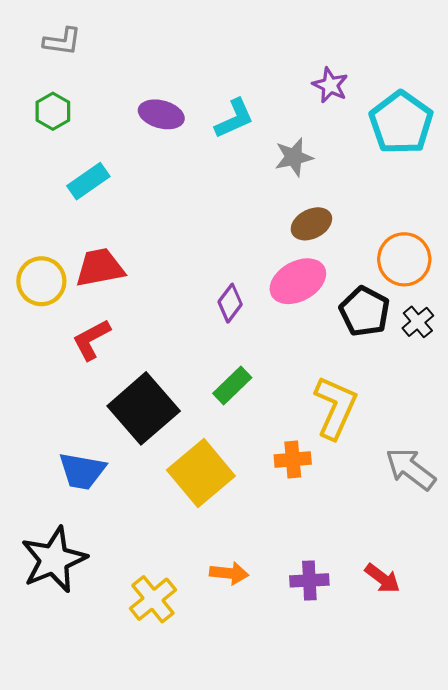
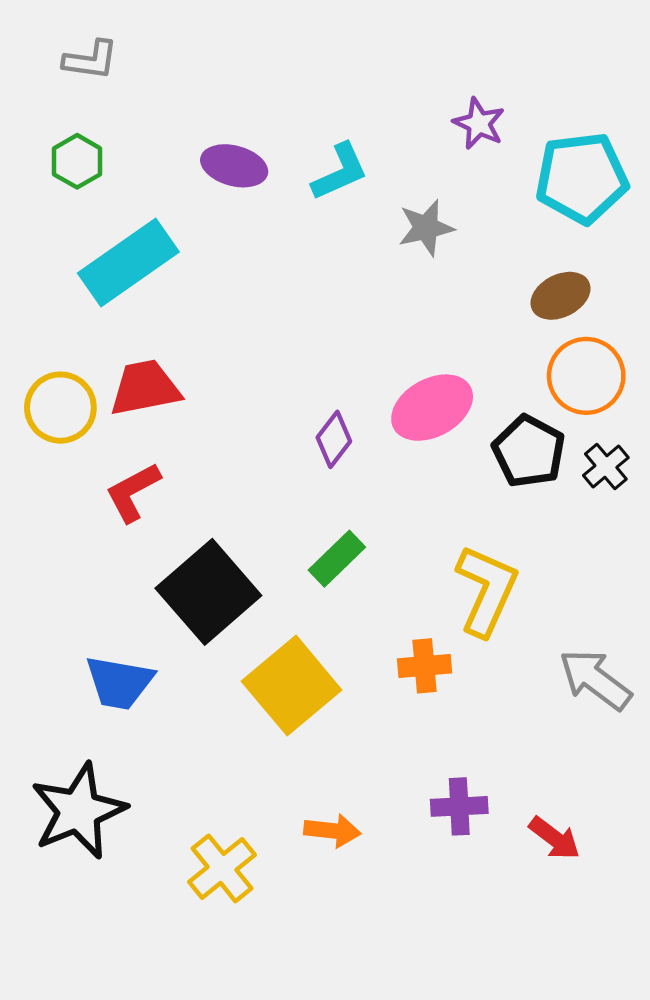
cyan pentagon: (401, 123) -> (582, 178), turned 30
cyan rectangle: (88, 181) -> (128, 263), size x1.6
brown ellipse: (311, 224) -> (561, 296), moved
purple cross: (309, 580) -> (459, 806), moved

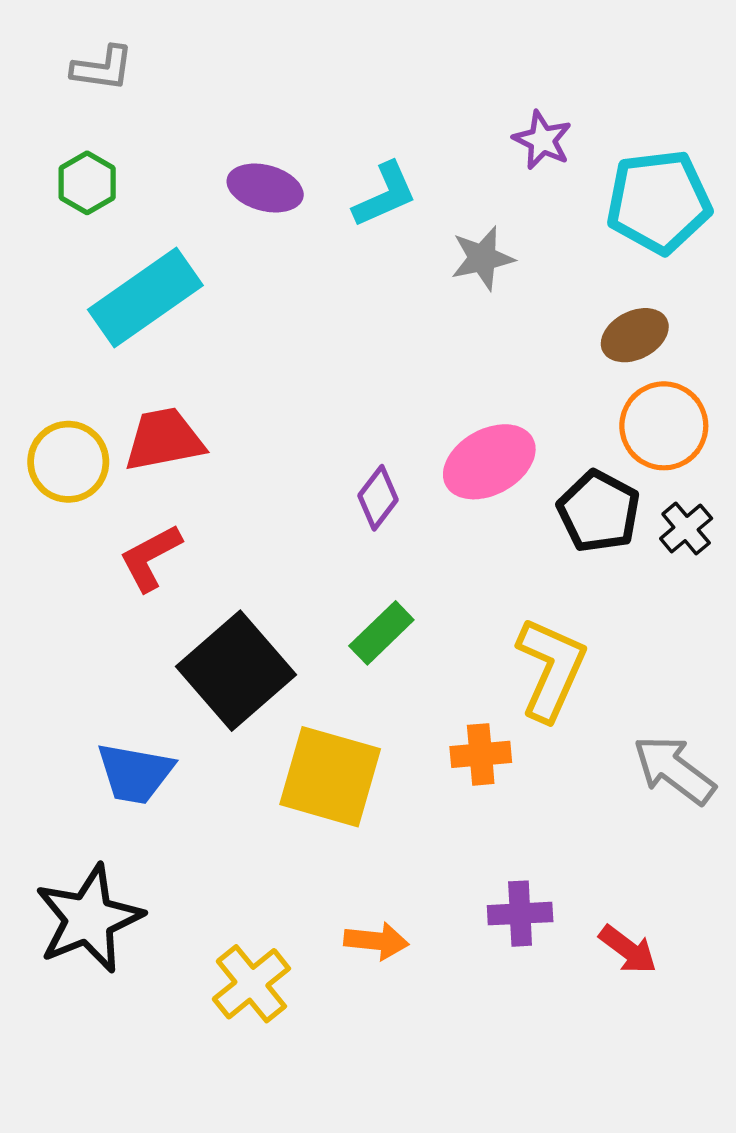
yellow square: (292, 686) -> (330, 777), turned -34

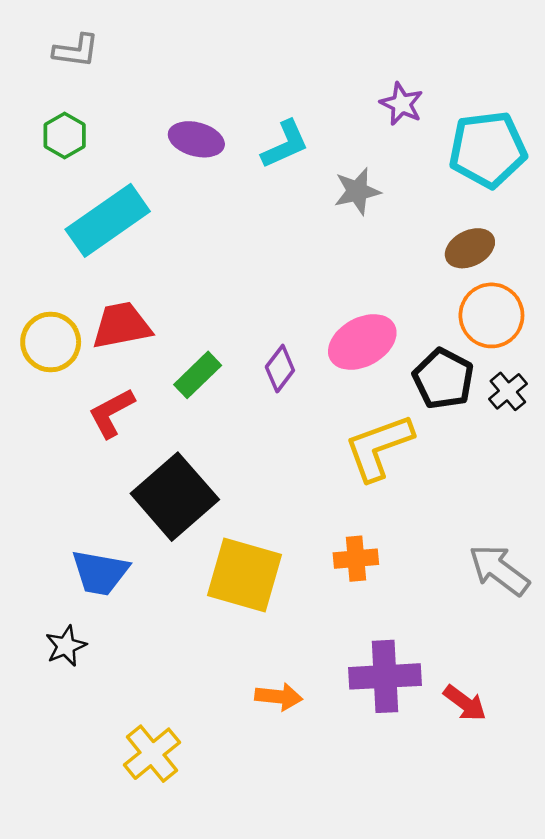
green rectangle: (381, 633) -> (198, 375), moved
yellow L-shape: (551, 669) -> (379, 447), moved, turned -134
purple cross: (520, 914) -> (385, 676), size x1.5
black star: (89, 919) -> (66, 646), moved, size x0.5
yellow cross: (251, 984) -> (152, 754), moved

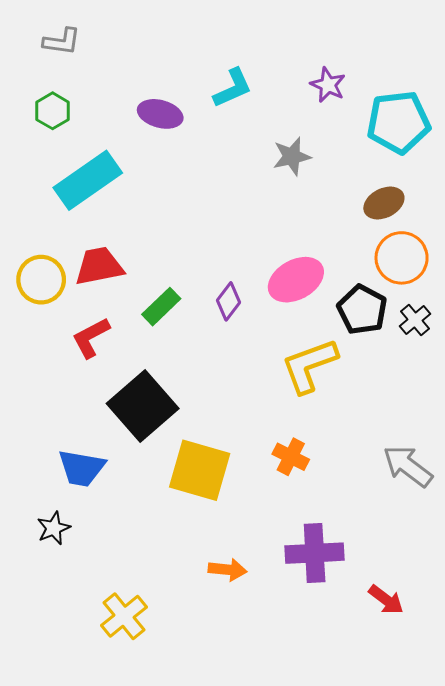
cyan L-shape: (285, 144) -> (233, 88), moved
orange cross: (356, 559) -> (291, 457), turned 32
red arrow: (465, 703) -> (386, 600), moved

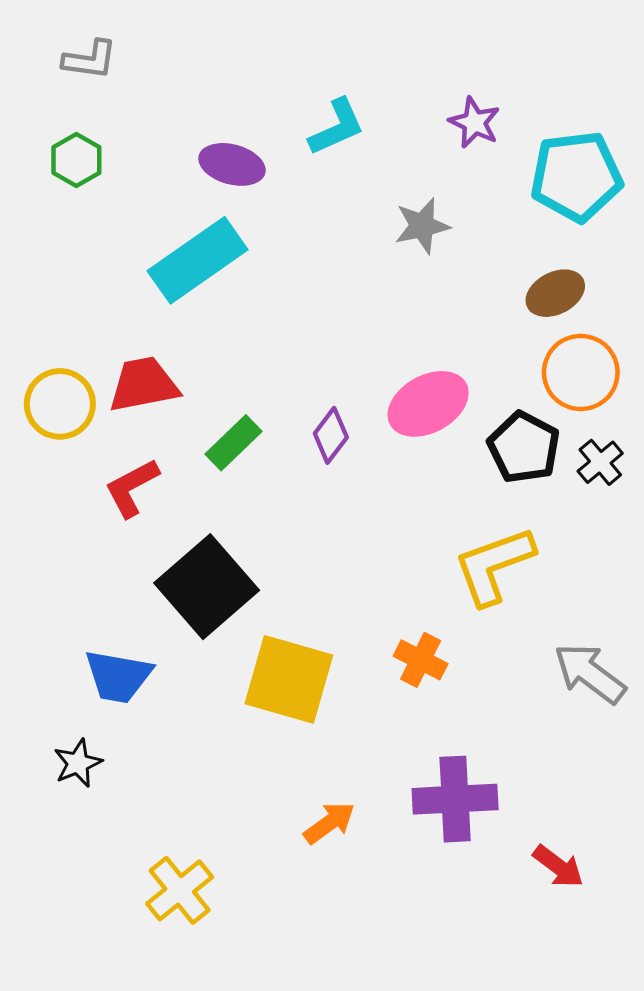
cyan rectangle: (88, 180) -> (198, 260), moved
yellow L-shape: (309, 366) -> (494, 566), moved
orange arrow: (228, 570) -> (329, 823), turned -42

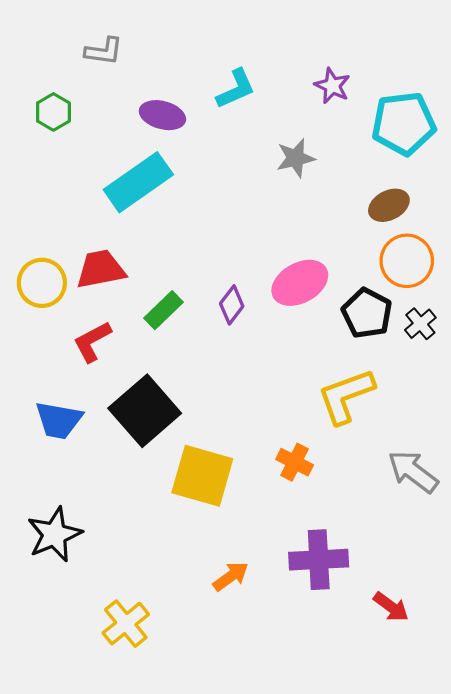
gray L-shape: (90, 60) -> (104, 51), moved
blue trapezoid: (118, 676) -> (59, 420), moved
black star: (78, 763) -> (54, 534), size x1.6

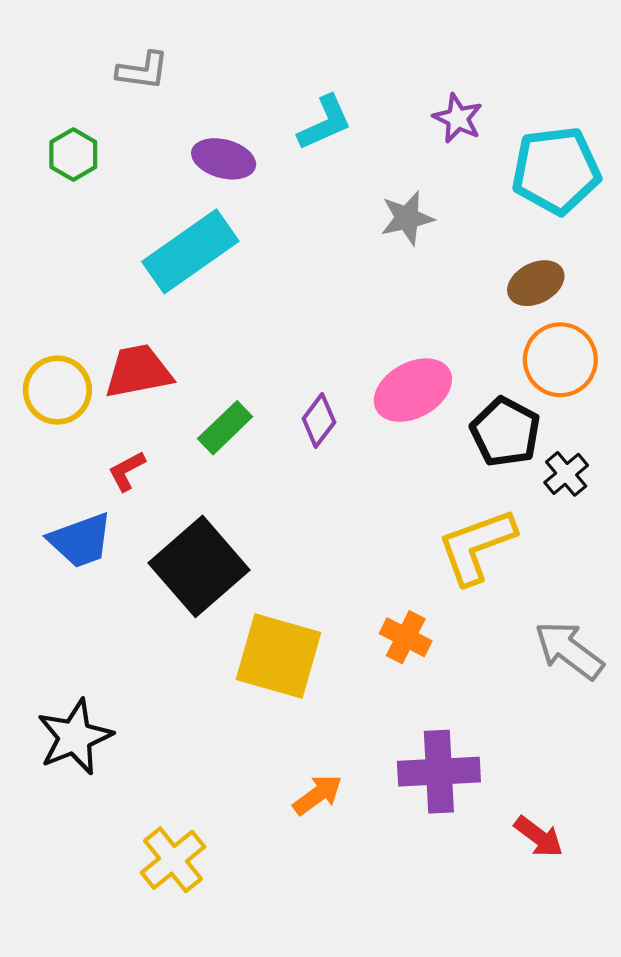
black cross: (420, 324) -> (566, 474), moved
red L-shape: (92, 342) -> (127, 471), size x0.7
blue trapezoid: (59, 420) -> (81, 540), moved, turned -30

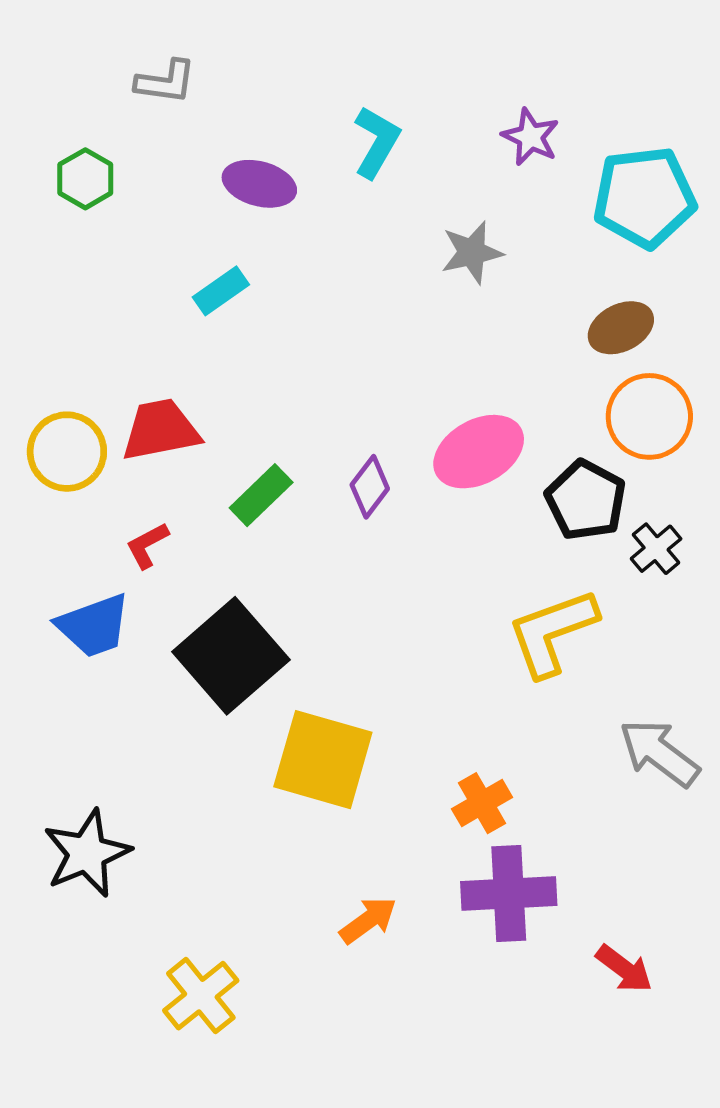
cyan L-shape: (325, 123) -> (377, 142), turned -36
cyan rectangle: (190, 251) -> (221, 291), size x0.5
orange cross: (406, 637) -> (482, 803), moved, turned 33

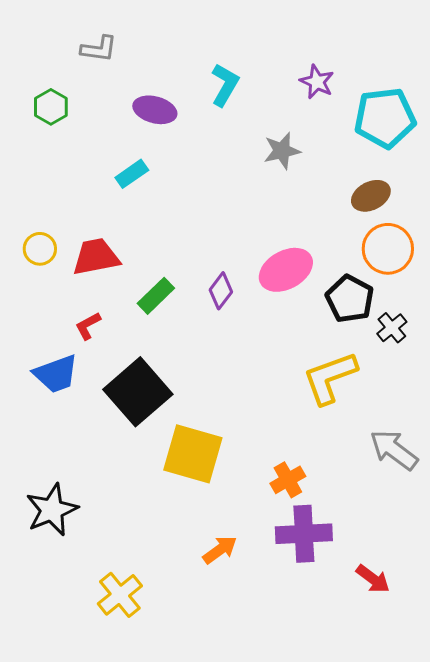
yellow circle: (67, 452) -> (40, 249), moved, size x0.7

